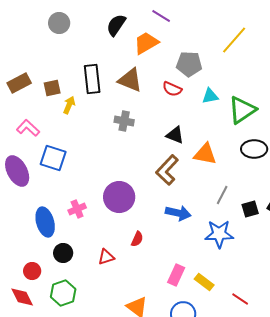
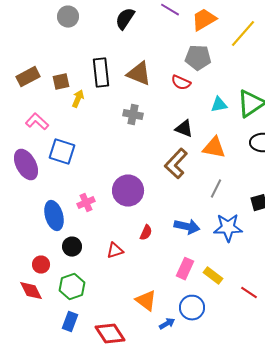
orange trapezoid: (146, 43) -> (204, 20), moved
cyan triangle: (210, 96) -> (219, 105), moved
gray line: (222, 195) -> (216, 189), moved
blue arrow: (178, 213) -> (187, 227), moved

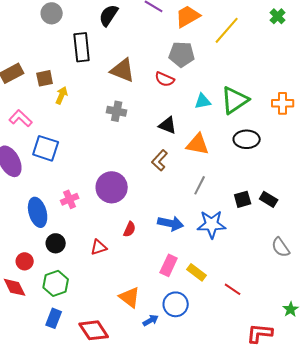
black rectangle: (101, 73) -> (82, 47), moved
brown L-shape: (176, 164) -> (160, 160), size x0.7

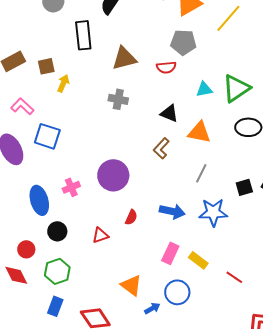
brown triangle: (123, 70) -> (124, 58), turned -36
red semicircle: (165, 79) -> (166, 67), turned -30

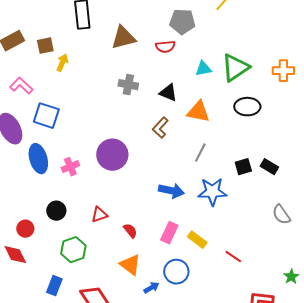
gray cross: (118, 99) -> (128, 85), moved
blue ellipse: (39, 200) -> (38, 159), moved
red semicircle: (131, 217) -> (130, 231), moved, turned -63
green hexagon: (57, 271) -> (73, 250), moved

